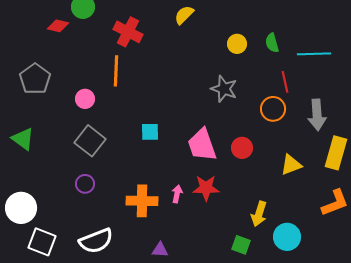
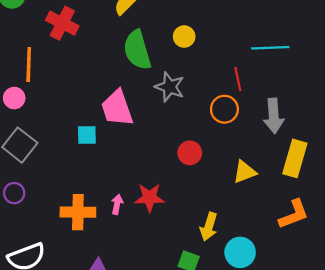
green semicircle: (272, 43) -> (137, 50), moved, size x1.8
orange line: (116, 71) -> (29, 65), moved
pink trapezoid: (202, 145) -> (117, 108), moved

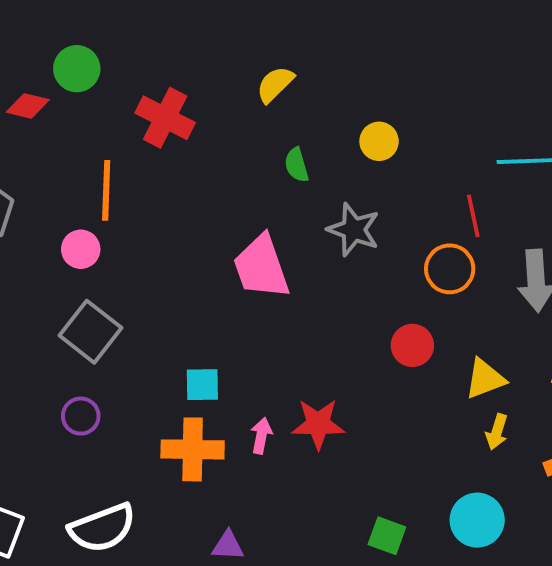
green semicircle: (137, 50) -> (297, 165), size x0.5
cyan square: (87, 135) -> (202, 385), moved
red circle: (190, 153) -> (412, 345), moved
yellow arrow: (209, 227) -> (497, 432), moved, size x0.7

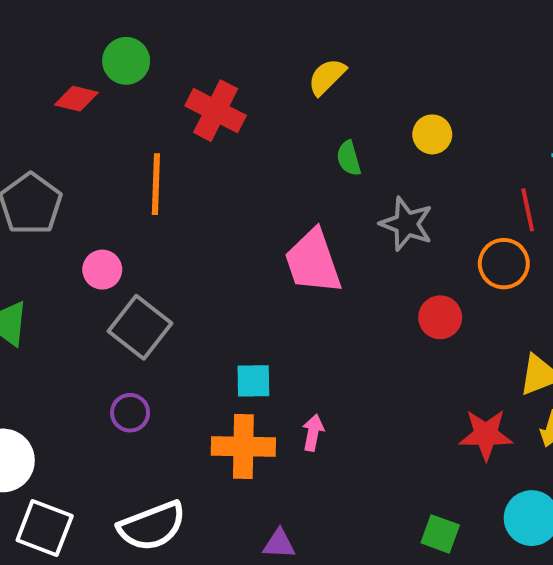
pink circle: (81, 249) -> (102, 270), moved
red circle: (412, 345) -> (440, 317), moved
red star: (318, 424) -> (486, 435), moved

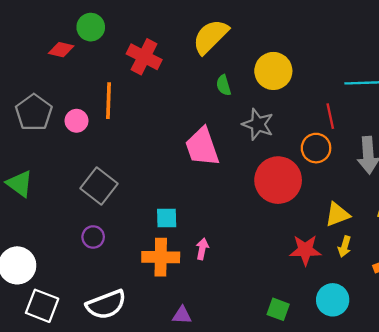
yellow semicircle: (327, 77) -> (211, 37), size x1.6
yellow circle: (432, 134) -> (273, 71), size x1.6
pink circle: (102, 270) -> (77, 121), moved
red circle: (440, 317) -> (278, 180), size x1.8

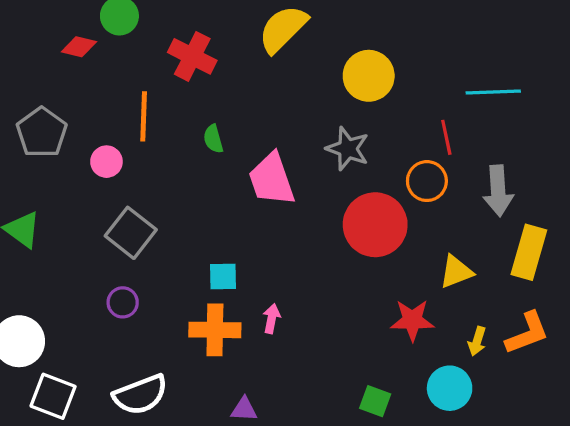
green semicircle: (224, 85) -> (213, 139), moved
pink circle: (77, 121) -> (106, 162), moved
yellow arrow: (344, 246) -> (477, 341), moved

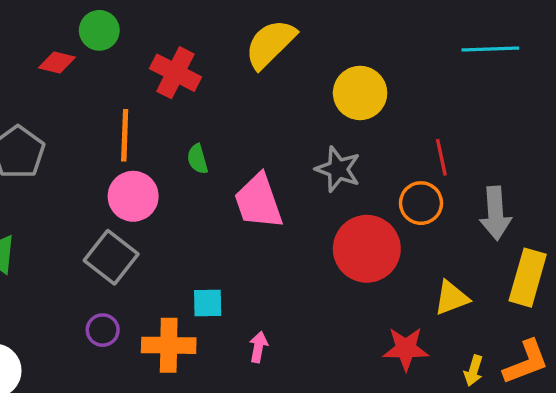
cyan line: (493, 92) -> (490, 49), moved
pink circle: (106, 162) -> (133, 196), moved, size x1.5
orange cross: (215, 330) -> (169, 345), moved

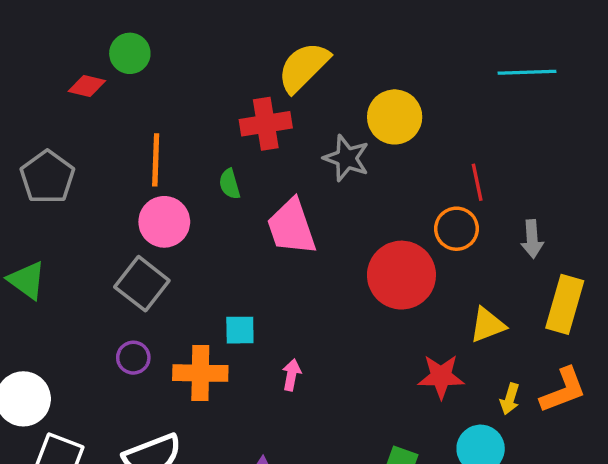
red cross: (175, 73) -> (266, 124), moved, turned -36
gray star: (338, 169) -> (346, 158), moved
gray arrow: (495, 213) -> (532, 239), size x0.7

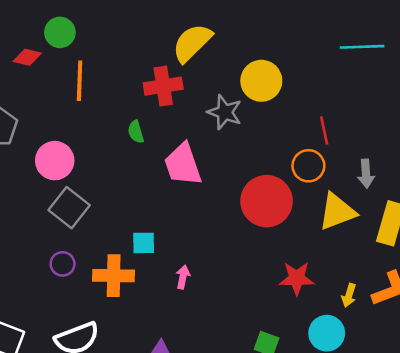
orange line: (156, 160) -> (80, 81), moved
pink circle: (164, 222) -> (55, 161), moved
yellow triangle: (487, 325) -> (337, 212), moved, size x1.4

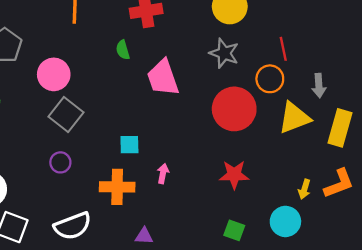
gray star: (225, 112) -> (224, 53), moved
orange cross: (114, 276) -> (117, 187), moved
red star: (297, 278) -> (234, 175), moved

